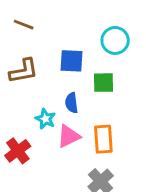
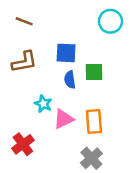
cyan circle: (115, 40) -> (110, 21), moved
blue semicircle: (72, 103) -> (70, 80), moved
red cross: (18, 151) -> (23, 144), moved

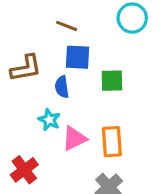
brown line: (24, 21) -> (67, 26), moved
blue semicircle: (70, 80) -> (62, 87), moved

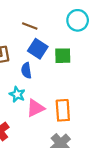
blue square: (77, 57) -> (38, 49), turned 30
green square: (112, 81) -> (63, 56), moved

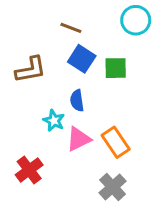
blue semicircle: (26, 70) -> (77, 100), moved
orange rectangle: (63, 110) -> (116, 142), turned -30

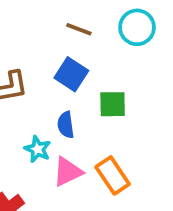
brown line: (71, 28) -> (79, 29), moved
green square: (116, 68) -> (113, 104), moved

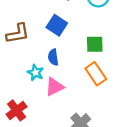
green square: (113, 104) -> (95, 44), moved
orange rectangle: (113, 175) -> (96, 74), moved

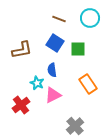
green square: (95, 44) -> (78, 49), moved
red cross: (17, 110) -> (21, 105), moved

